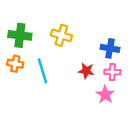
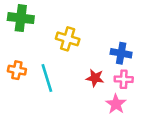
green cross: (20, 35) -> (21, 18), moved

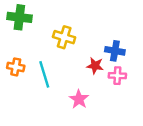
red star: (95, 78) -> (95, 66), moved
pink star: (116, 104) -> (79, 99), moved

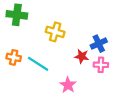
blue cross: (115, 51) -> (99, 44), turned -35
cyan line: (44, 74) -> (38, 64), turned -40

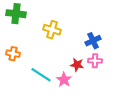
red star: (82, 56) -> (77, 65), moved
cyan line: (38, 64) -> (41, 75), moved

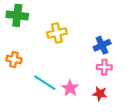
yellow cross: (52, 30) -> (57, 33), turned -30
red star: (77, 65) -> (100, 94), moved

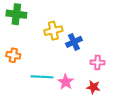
blue cross: (102, 45) -> (74, 42), moved
cyan line: (45, 83) -> (42, 77), turned -30

